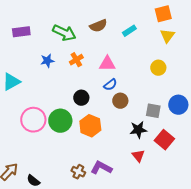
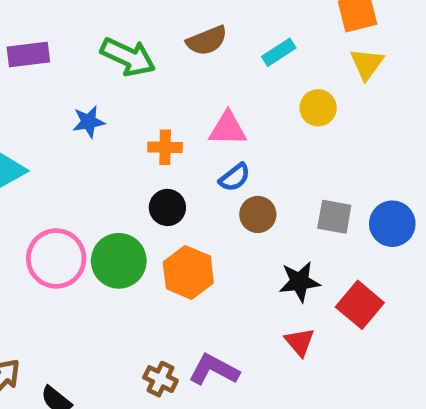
orange cross: (76, 60) -> (165, 147), moved, turned 32
yellow circle: (158, 68) -> (318, 108), moved
gray square: (153, 111) -> (334, 217), moved

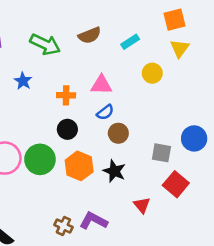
blue star: (89, 122) -> (23, 81), turned -30
gray square: (334, 217) -> (161, 153), moved
black star: (300, 282) -> (114, 171), moved, turned 30

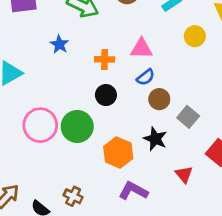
gray square: (161, 153) -> (188, 117), moved, turned 30
orange hexagon: (79, 166) -> (118, 152), moved
brown cross: (63, 226) -> (73, 196), moved

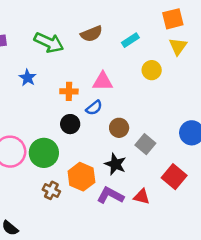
blue semicircle: (146, 77) -> (94, 108), moved
red triangle: (184, 174) -> (142, 197), turned -36
purple L-shape: (133, 191) -> (110, 195), moved
brown cross: (73, 196) -> (51, 190), moved

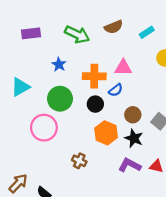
orange cross: (69, 91) -> (94, 76), size x1.5
brown circle: (119, 128) -> (133, 115), moved
green circle: (44, 153) -> (60, 99), moved
orange hexagon: (81, 177) -> (106, 133), moved

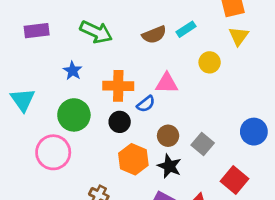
brown semicircle: (114, 27) -> (154, 35), moved
pink triangle: (123, 68) -> (167, 83), moved
cyan triangle: (20, 87) -> (23, 100), turned -36

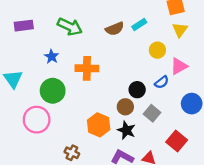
pink triangle: (167, 83) -> (179, 66), moved, turned -30
blue semicircle: (146, 104) -> (162, 82), moved
black circle: (120, 122) -> (137, 90), moved

